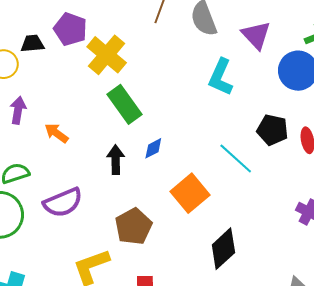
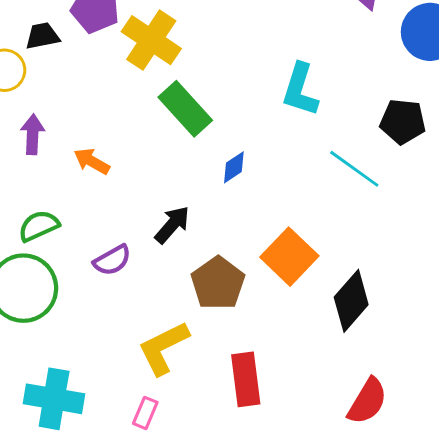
cyan L-shape: (221, 77) -> (300, 90), moved
black arrow: (116, 160) -> (172, 225), moved, turned 48
orange square: (190, 193) -> (289, 257), moved
purple semicircle: (63, 203) -> (112, 260), size x0.7

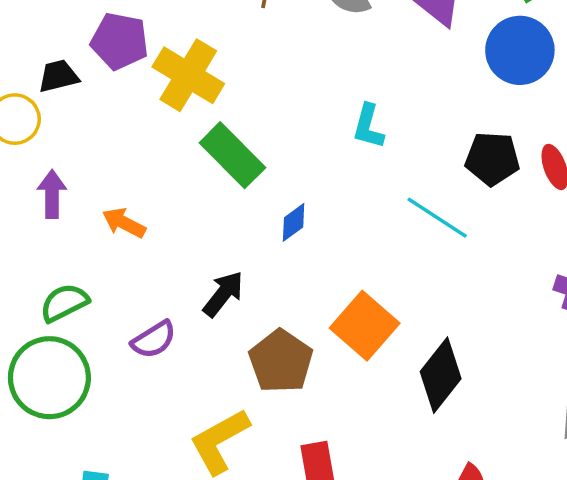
cyan L-shape: (300, 90) -> (368, 126), size x0.7

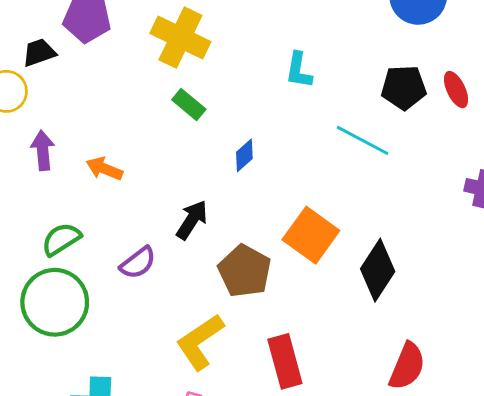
yellow cross: (188, 75) -> (180, 38), moved
green rectangle: (232, 155) -> (189, 104), size x0.6

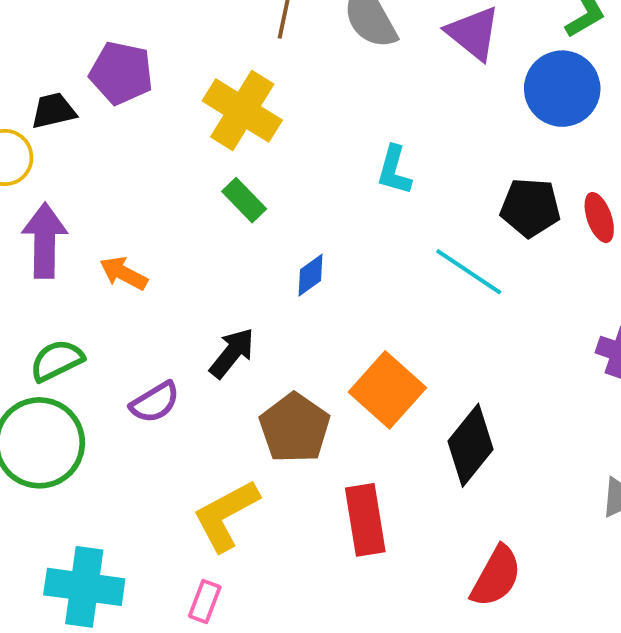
purple arrow: (43, 150) -> (45, 241), size x1.4
red rectangle: (285, 361) -> (365, 520), moved

